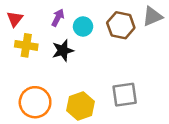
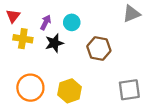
purple arrow: (58, 18) -> (46, 22), moved
brown hexagon: (121, 25) -> (99, 49), moved
gray square: (125, 95) -> (129, 90), moved

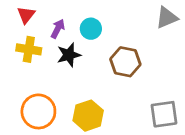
red triangle: (13, 16) -> (26, 15), moved

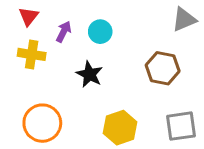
black star: (69, 55) -> (90, 74), moved, turned -30
brown hexagon: (125, 62) -> (163, 68), moved
yellow hexagon: (88, 116) -> (120, 128), moved

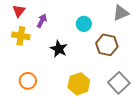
cyan circle: (100, 32) -> (84, 24), moved
orange circle: (42, 123) -> (28, 81), size x0.7
gray square: (181, 126) -> (119, 83), turned -35

